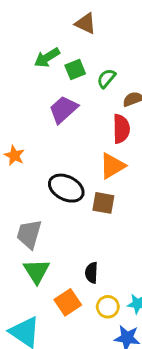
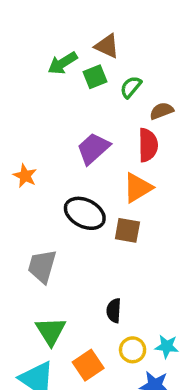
brown triangle: (86, 23) -> (107, 46), moved
purple trapezoid: (63, 109) -> (93, 148), moved
green triangle: (37, 271) -> (51, 331), moved
orange square: (68, 302) -> (88, 365), moved

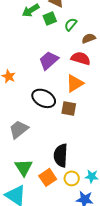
red semicircle: (148, 145) -> (81, 58), turned -72
gray trapezoid: (42, 266) -> (19, 129), turned 35
black semicircle: (114, 311) -> (61, 155), size x1.6
orange square: (88, 365) -> (48, 177), moved

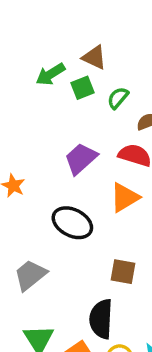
brown square: (69, 108) -> (123, 272), moved

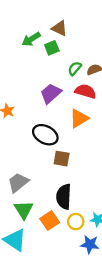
green semicircle: (118, 98) -> (75, 68), moved
brown square: (123, 272) -> (62, 159), moved
gray trapezoid: (30, 275) -> (18, 182), moved

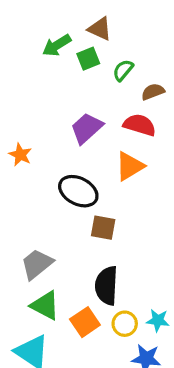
green semicircle: (75, 68) -> (123, 70), moved
green triangle: (24, 210) -> (45, 305), turned -30

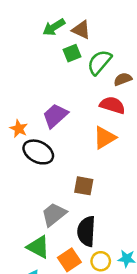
green arrow: (57, 45) -> (54, 27), moved
green semicircle: (123, 70) -> (99, 62), size x1.5
purple trapezoid: (87, 128) -> (55, 116), moved
black ellipse: (78, 191) -> (38, 152), moved
gray trapezoid: (37, 264) -> (54, 214), moved

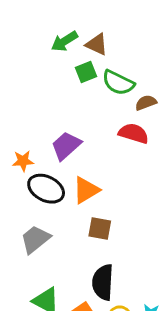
green semicircle: (99, 62) -> (118, 83), turned -104
orange star: (19, 129) -> (23, 161), turned -30
orange triangle: (105, 138) -> (86, 190), moved
gray trapezoid: (54, 214) -> (35, 239), moved

